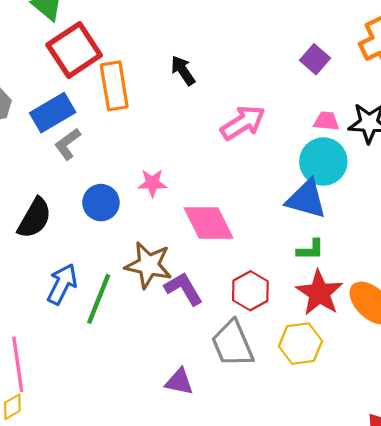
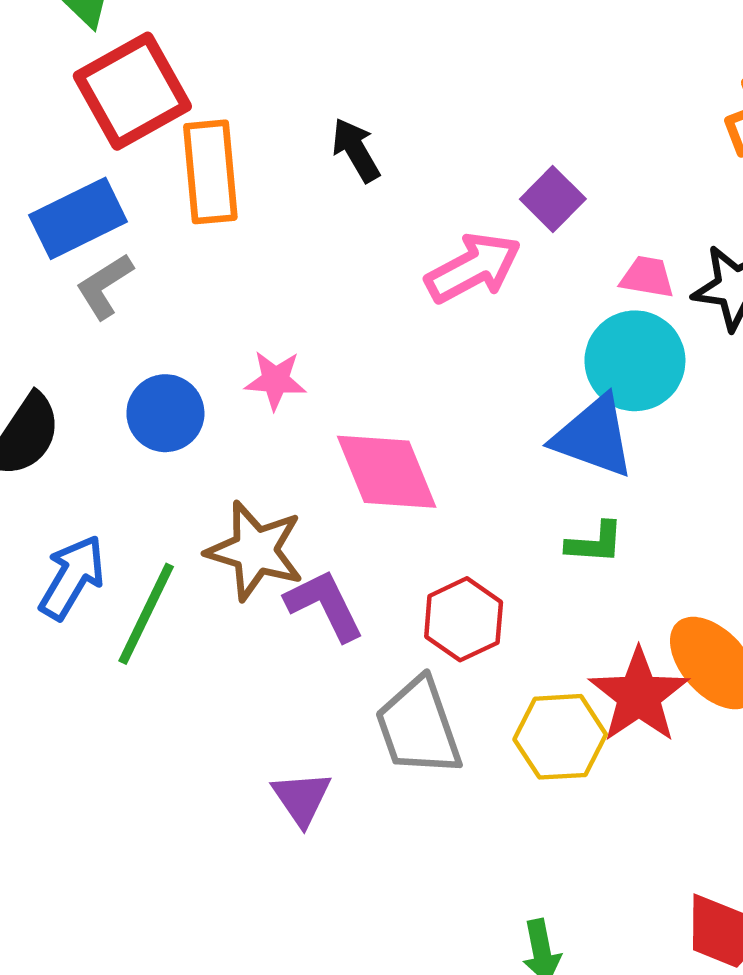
purple square: (315, 59) -> (553, 199), moved
red star: (319, 293) -> (639, 696), moved
purple triangle: (179, 382) -> (302, 798), turned 40

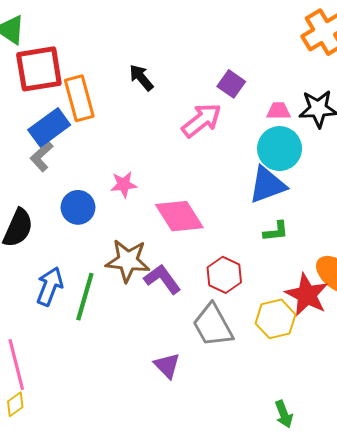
red square: (132, 91) -> (39, 69), turned 30
blue rectangle: (78, 218) -> (49, 127), moved
blue triangle: (594, 437) -> (267, 185), turned -30

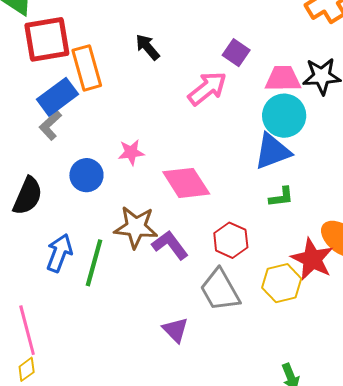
pink trapezoid: (279, 111) -> (283, 79), size x1.5

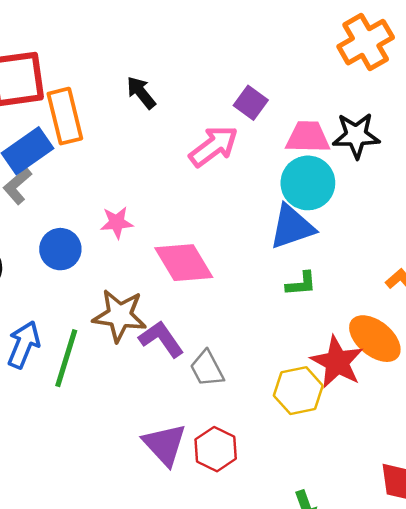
red hexagon: (231, 240) -> (216, 449), moved
gray trapezoid: (220, 290) -> (207, 369), moved, size x0.7
purple triangle: (175, 330) -> (165, 444), size x1.4

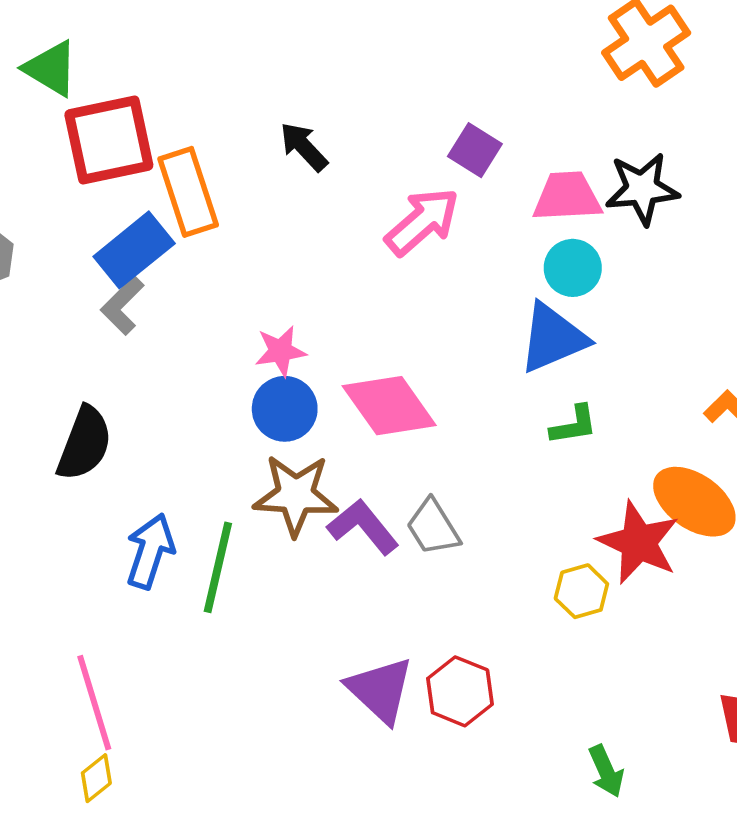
cyan circle: (308, 183) -> (573, 268), size x0.7
blue circle: (60, 249) -> (285, 409), moved
gray trapezoid: (207, 369) -> (433, 527), moved
yellow hexagon: (298, 391) -> (581, 591), size x0.7

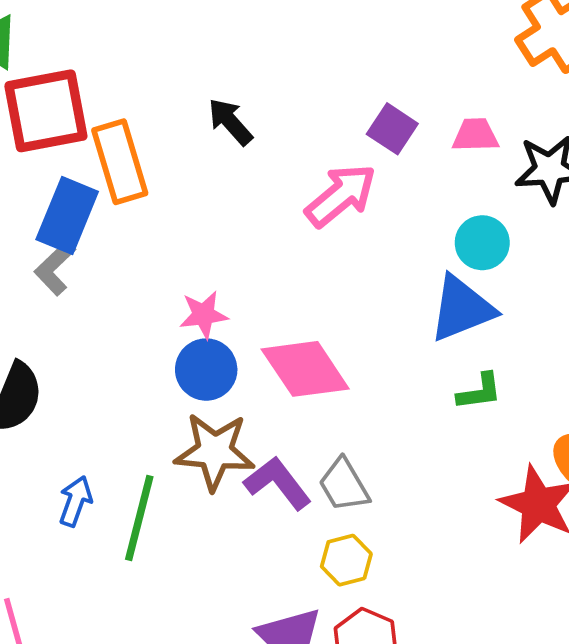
pink trapezoid: (567, 197) -> (475, 135), moved, size x0.7
blue rectangle: (134, 250) -> (67, 216), turned -30
blue arrow: (150, 551) -> (75, 501), size x0.7
yellow hexagon: (581, 591) -> (346, 560), moved

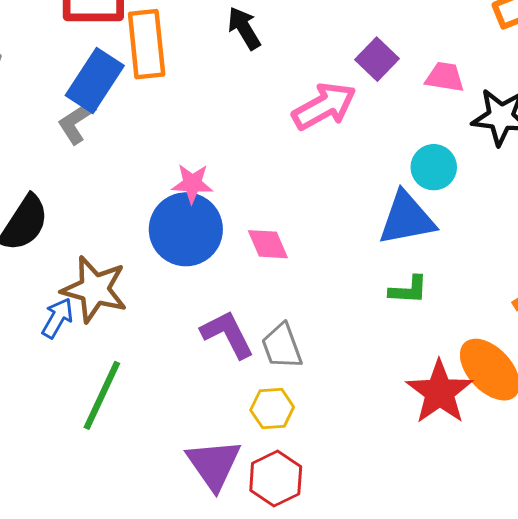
pink diamond: (305, 369) -> (268, 244), size x0.6
blue circle: (206, 370) -> (186, 229), size x1.4
brown star: (215, 451) -> (94, 289), moved
green line: (139, 518) -> (102, 395), moved

